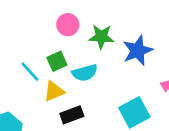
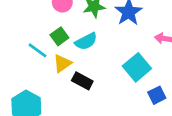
black rectangle: (72, 115) -> (82, 81), turned 60

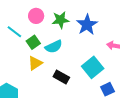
cyan line: (37, 50) -> (14, 32), moved
black rectangle: (82, 81) -> (61, 77), moved

